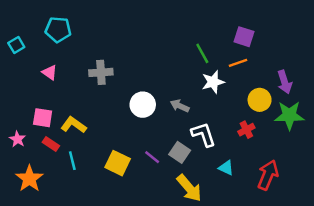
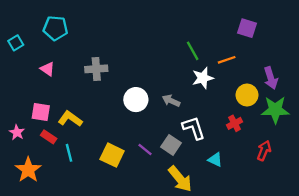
purple square: (244, 37) -> (247, 28), moved
red arrow: (268, 175) -> (264, 151), moved, size x0.7

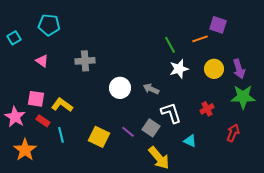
orange line: (227, 60) -> (200, 39), moved
yellow circle: (247, 95) -> (214, 69), moved
pink star: (17, 132) -> (15, 117), size x1.5

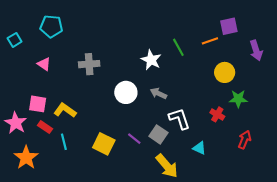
purple square: (218, 25) -> (229, 26), turned -30
white star: (179, 69) -> (151, 60), moved, turned -30
purple arrow: (239, 69) -> (256, 50), moved
green star: (243, 97) -> (238, 99), moved, size x0.7
red cross: (207, 109) -> (217, 114), turned -32

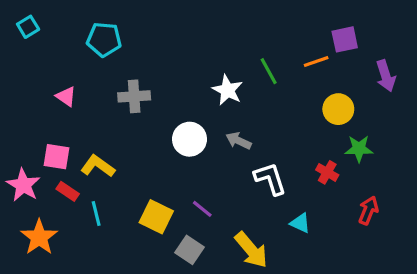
cyan pentagon: (51, 26) -> (104, 39), moved
cyan square: (15, 40) -> (28, 27), moved
gray square: (158, 134) -> (190, 250), moved

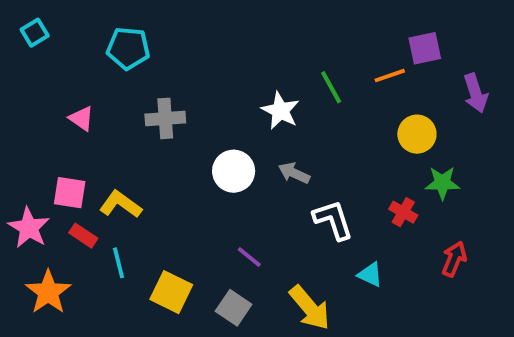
yellow square: (156, 217) -> (171, 292), moved

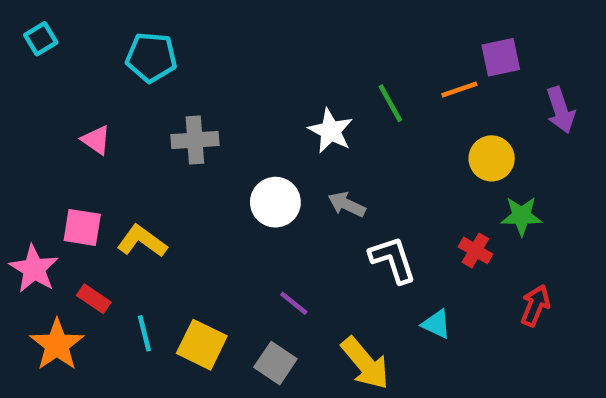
red rectangle: (83, 236) -> (94, 299), moved
cyan line: (118, 263) -> (144, 333), moved

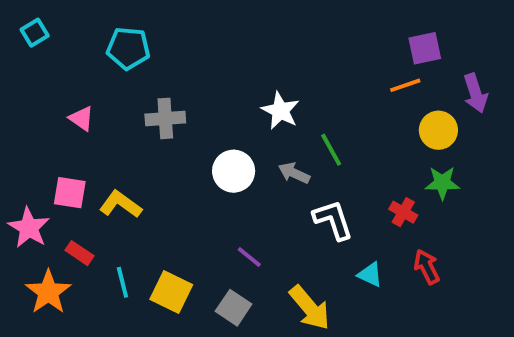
orange line: (459, 89) -> (405, 85), moved
green line: (390, 103) -> (331, 150), moved
yellow circle: (492, 158) -> (438, 130), moved
red arrow: (535, 306) -> (427, 267), moved, turned -48

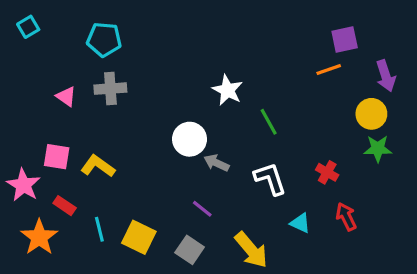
gray cross: (165, 118) -> (110, 89), moved
yellow circle: (438, 130) -> (371, 114), moved
gray arrow: (294, 173) -> (216, 163), moved
green star: (442, 183) -> (378, 149), moved

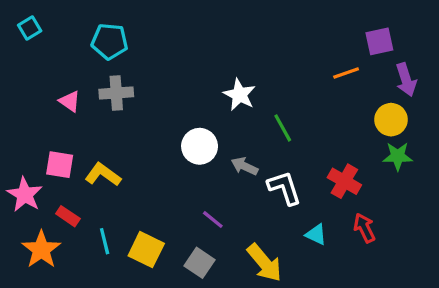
purple square: (345, 39) -> (379, 41), moved
gray arrow: (216, 163) -> (244, 166), moved
red cross: (327, 172) -> (344, 181), size x1.4

